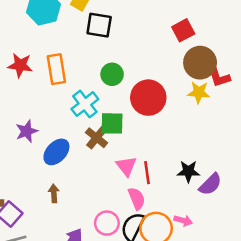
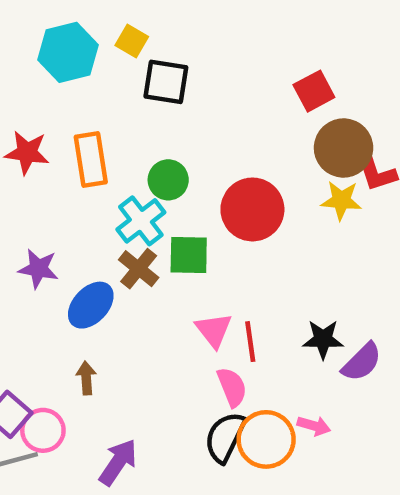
green circle: (112, 74) -> (168, 180), moved
purple star: (27, 131) -> (38, 269), turned 30
brown cross: (97, 138) -> (139, 269), moved
pink circle: (107, 223) -> (43, 430), moved

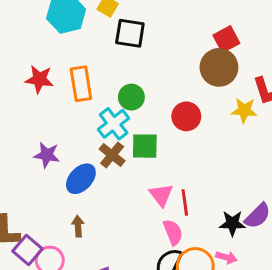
brown circle: (344, 148) -> (219, 67), moved
red circle: (252, 209) -> (186, 116), size x0.7
black star: (323, 339) -> (232, 223), moved

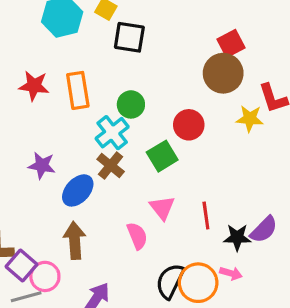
green square: (145, 146) -> (162, 156), moved, turned -32
red line: (185, 202) -> (206, 215), moved
brown arrow: (78, 226) -> (75, 241), size x1.6
pink semicircle: (173, 232) -> (137, 236), moved

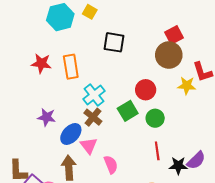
black square: (129, 37) -> (114, 42), moved
green circle: (131, 104) -> (155, 118), moved
pink triangle: (162, 208) -> (89, 146), moved

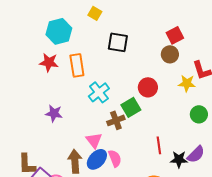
cyan hexagon: (60, 17) -> (59, 31), moved
brown circle: (169, 55) -> (170, 54), size x0.7
brown cross: (93, 117) -> (116, 120), moved, turned 30
green circle: (155, 118) -> (199, 114), moved
blue ellipse: (71, 134) -> (97, 159), moved

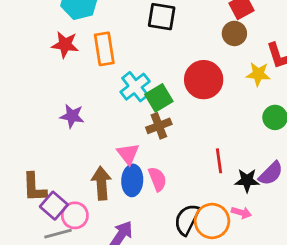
red circle: (148, 87) -> (204, 80), size x1.4
green square: (131, 107) -> (159, 98), moved
blue ellipse: (97, 159) -> (132, 180), turned -40

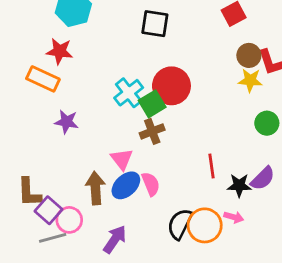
brown circle: (234, 33) -> (249, 55), moved
orange rectangle: (104, 49) -> (43, 79), moved, turned -56
red circle: (204, 80) -> (171, 86), moved
blue ellipse: (132, 180) -> (126, 185), turned 44

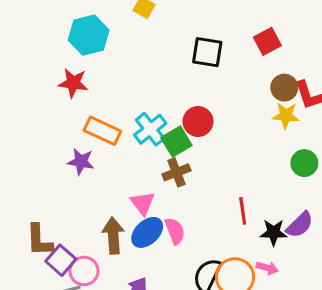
black square: (155, 24) -> (207, 52), moved
orange rectangle: (43, 79) -> (102, 131), moved
red circle: (171, 86) -> (198, 121), size x0.7

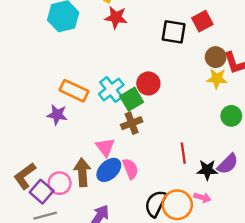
black square: (207, 52) -> (174, 32), moved
red star: (73, 83) -> (116, 17), moved
brown L-shape: (39, 240) -> (25, 176), turned 56
pink circle: (84, 271) -> (60, 183), moved

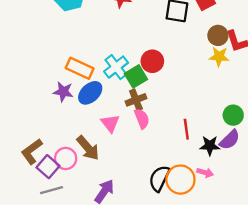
green circle: (231, 116) -> (233, 115), moved
pink semicircle: (130, 169) -> (142, 119), moved
blue ellipse: (109, 170) -> (90, 93), moved
brown arrow: (82, 172) -> (88, 148), turned 144

